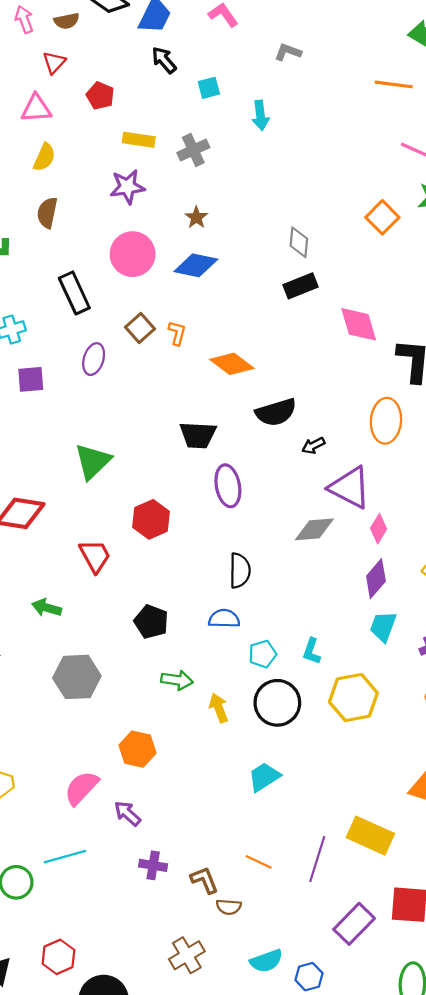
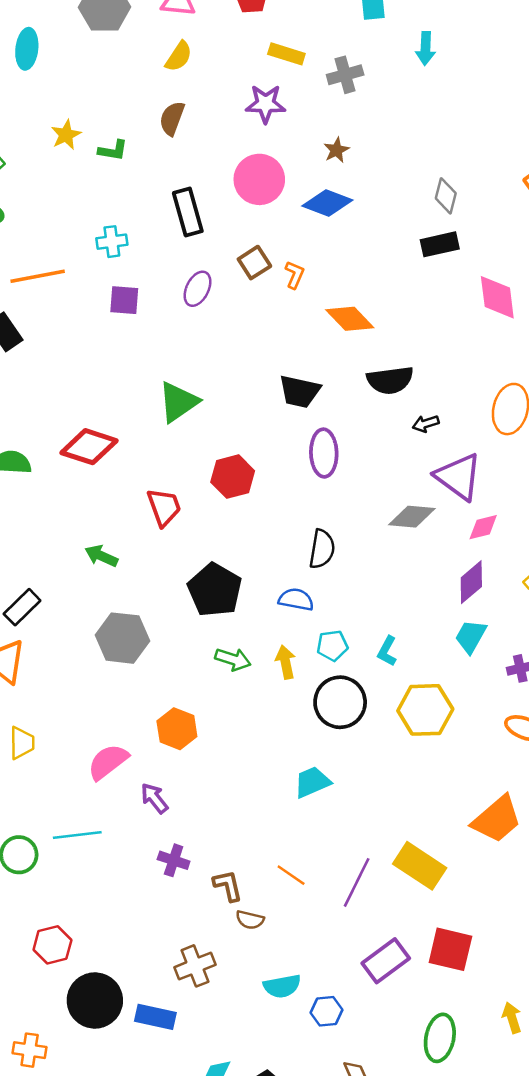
pink diamond: (379, 529) -> (483, 527), turned 36
black pentagon: (151, 622) -> (215, 590), size x1.4
yellow arrow: (219, 708) -> (286, 662), moved

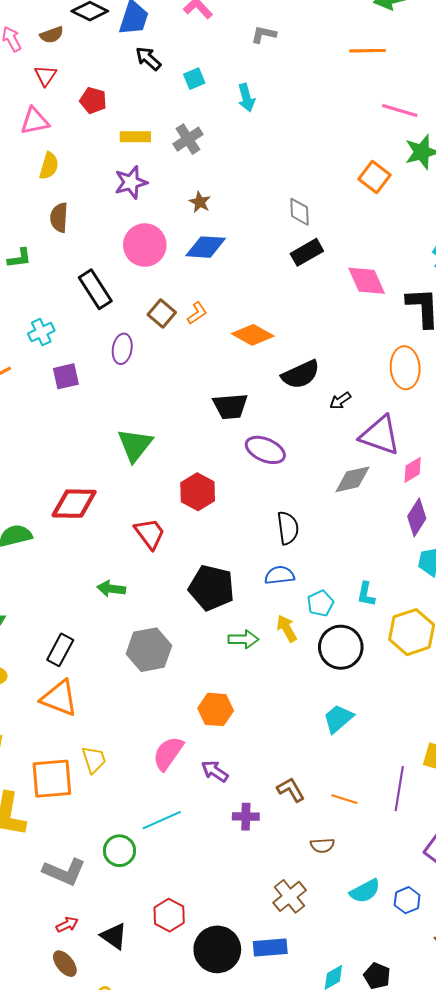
orange L-shape: (295, 275) -> (197, 313), turned 50
purple ellipse: (324, 453) -> (265, 450), turned -48
brown L-shape: (228, 886) -> (291, 790), moved

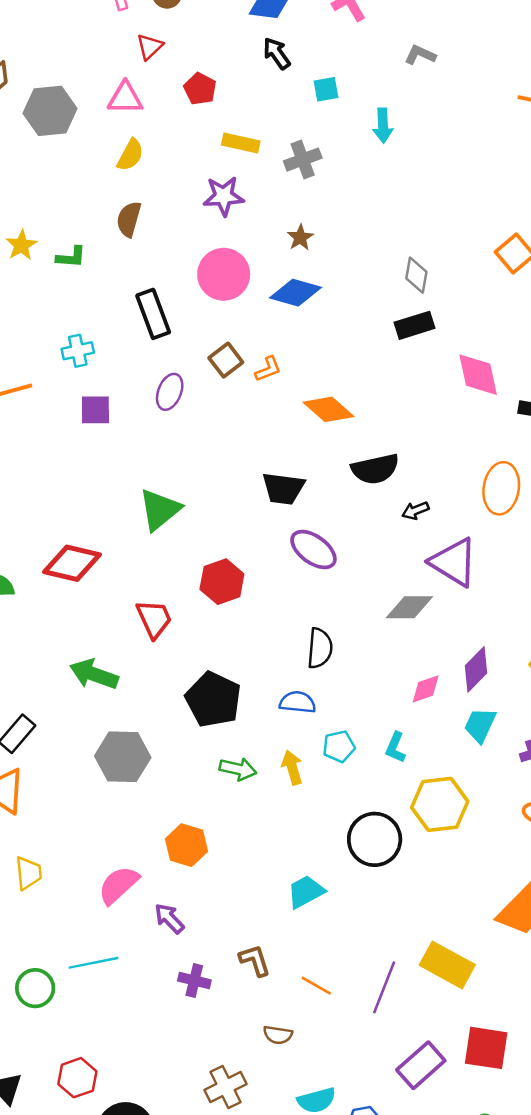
pink diamond: (413, 470) -> (426, 689), moved
green arrow: (111, 589) -> (94, 674), size x1.4
black circle: (341, 647) -> (375, 839), moved
cyan trapezoid: (338, 719) -> (306, 892), moved

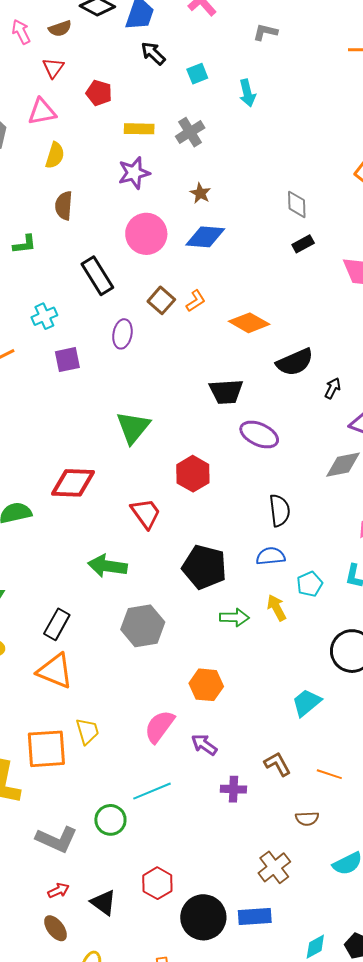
black rectangle: (414, 325) -> (303, 244), size x0.7
black arrow: (415, 511) -> (333, 388), turned 150

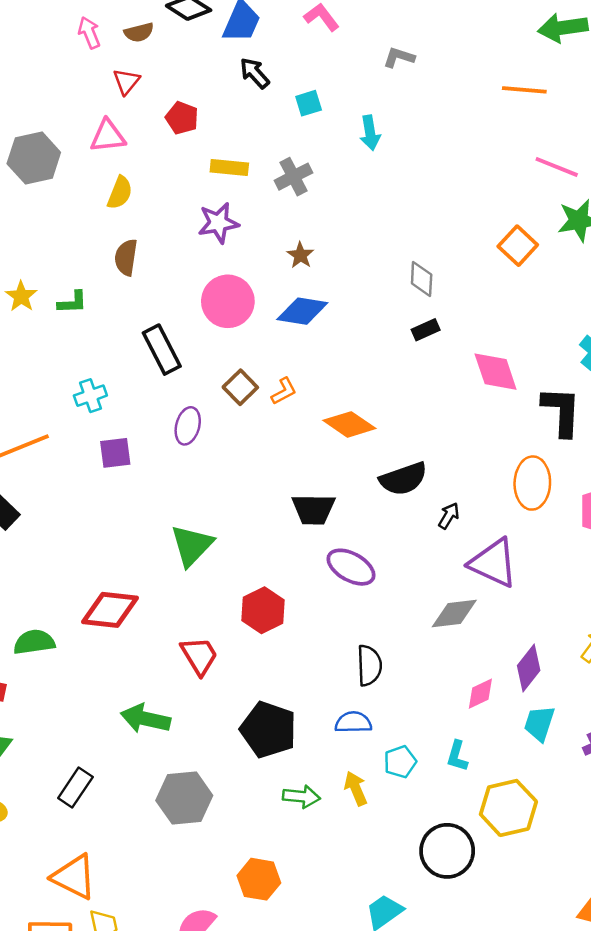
orange triangle: (55, 671) -> (74, 877), moved

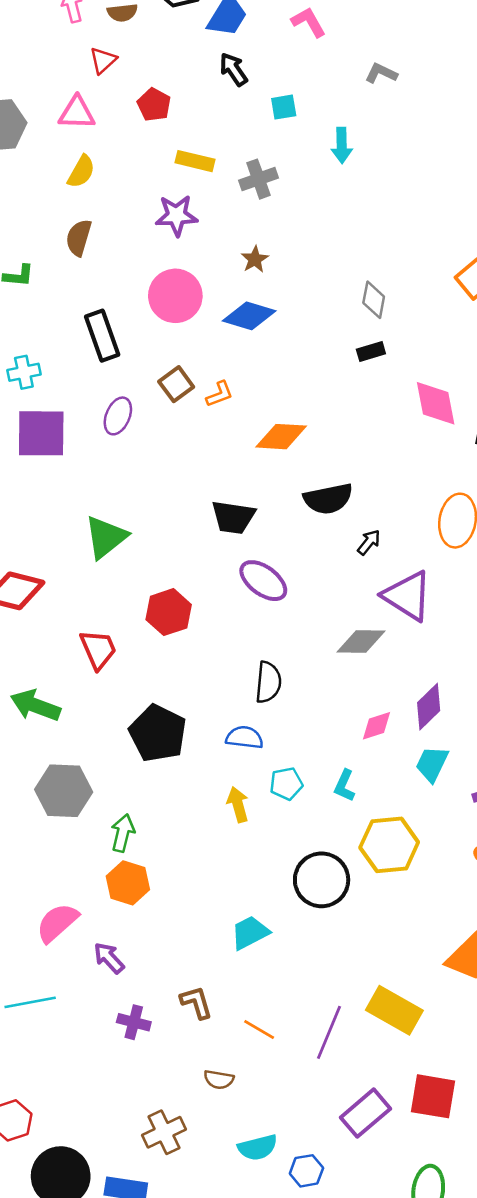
orange diamond: (349, 424) -> (281, 437), turned -39
purple square: (115, 453) -> (41, 433), size x1.6
green arrow: (301, 797) -> (123, 833), moved, turned -90

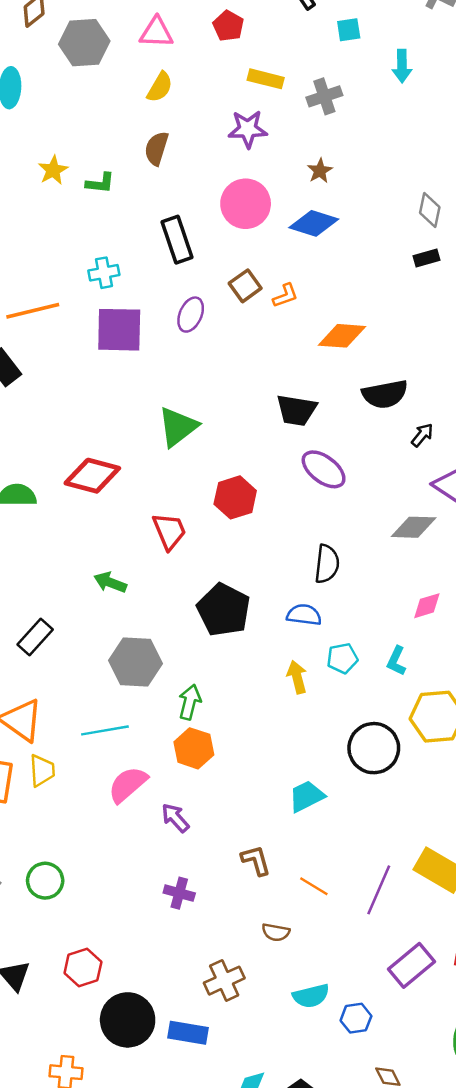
green arrow: (35, 705) -> (110, 582), size x0.7
cyan line: (30, 1002) -> (105, 730), moved
purple cross: (134, 1022) -> (179, 893), moved

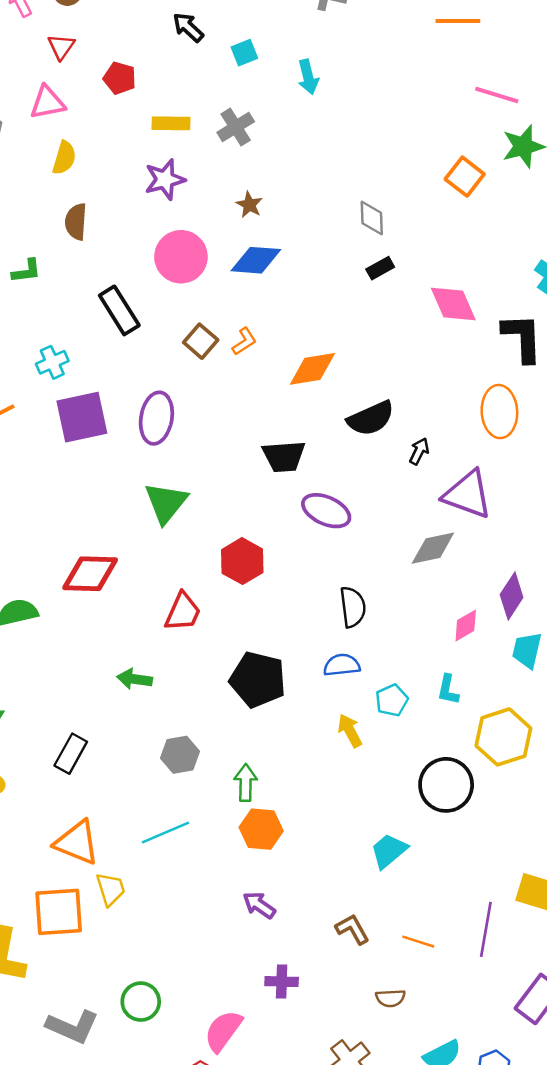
purple ellipse: (191, 315) -> (156, 418), moved, size x1.4
red trapezoid: (169, 531) -> (183, 612), turned 60
gray hexagon: (135, 662) -> (180, 755), size x0.7
pink semicircle: (128, 784) -> (223, 1031), moved

